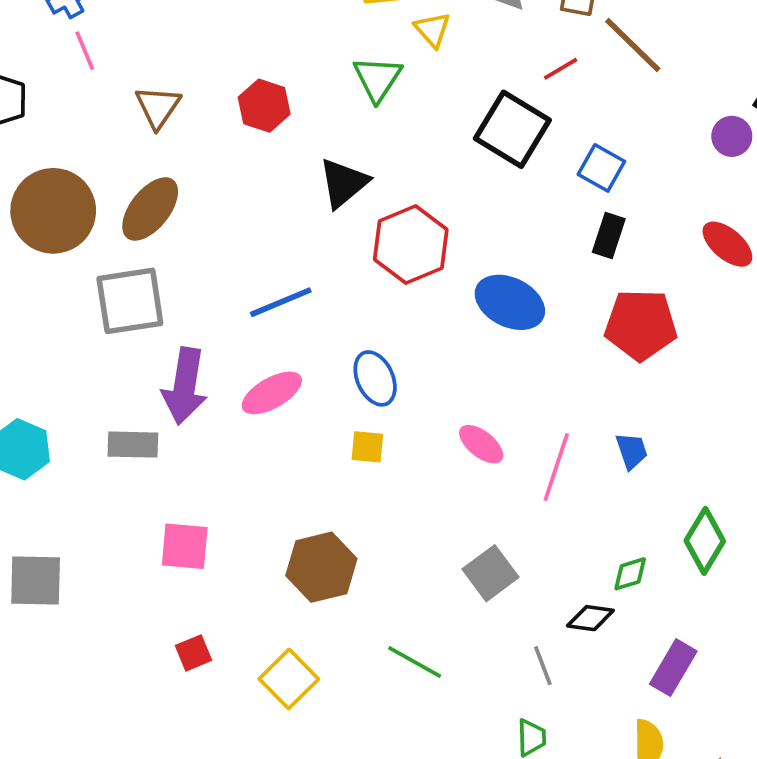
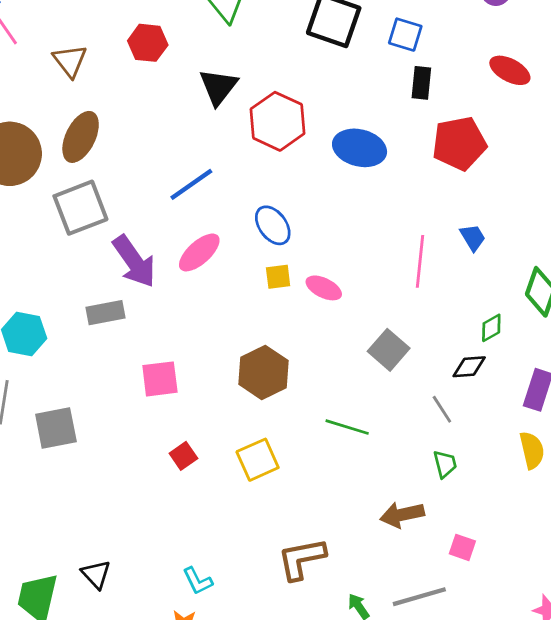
purple arrow: (185, 386) -> (134, 261), turned -32
pink ellipse: (481, 444) -> (324, 288), moved
yellow square: (289, 679) -> (258, 460), turned 33

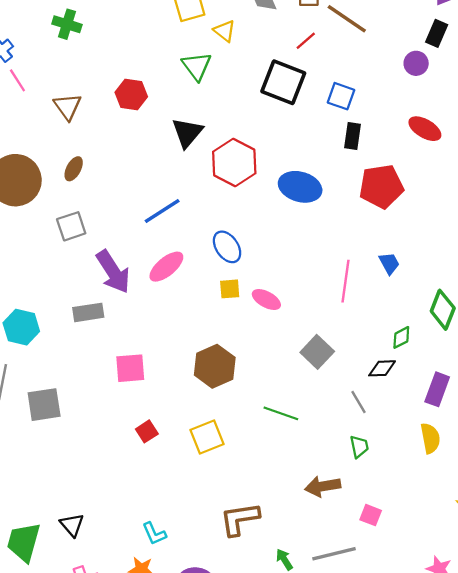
brown ellipse: (81, 137) -> (74, 169), size x0.6
gray square: (80, 208) -> (71, 226), size x0.7

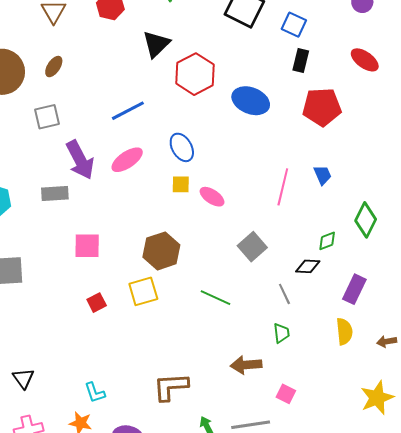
yellow square: (207, 437) -> (143, 291), moved

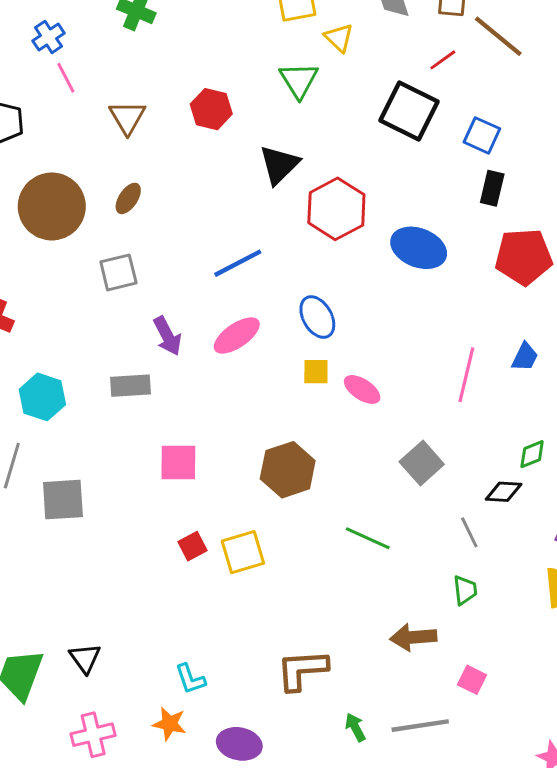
purple arrow: (80, 160) -> (167, 336), size x0.7
blue trapezoid: (323, 175) -> (525, 357), turned 50
yellow square: (143, 291) -> (243, 552), moved

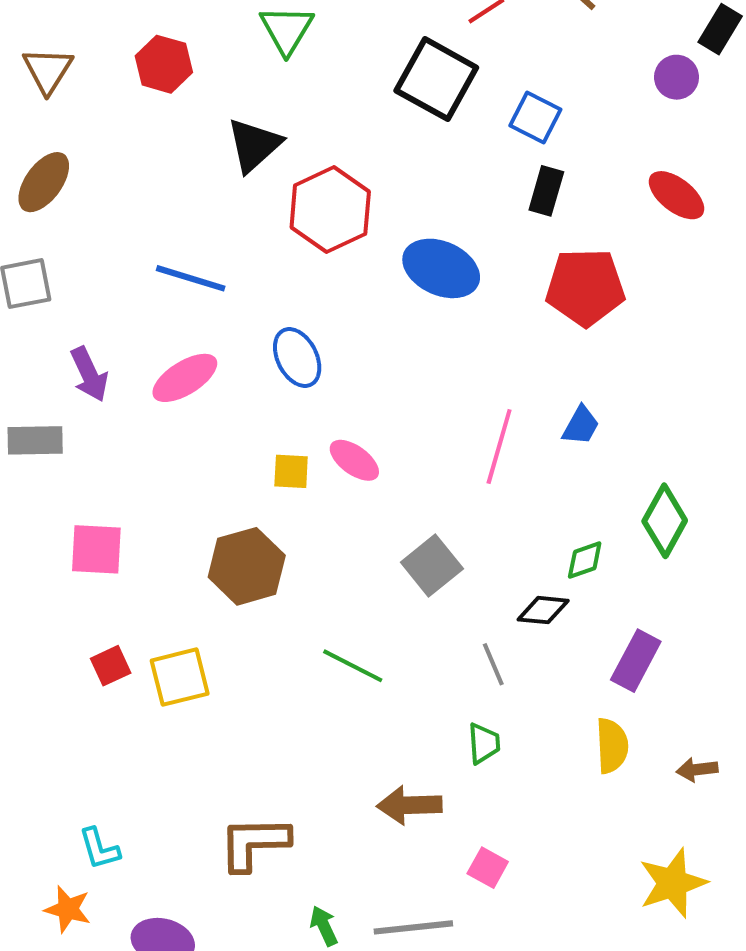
brown ellipse: (128, 198) -> (44, 182), size x1.4
blue line: (238, 263) -> (191, 278), turned 42
yellow square: (316, 372) -> (291, 471), moved

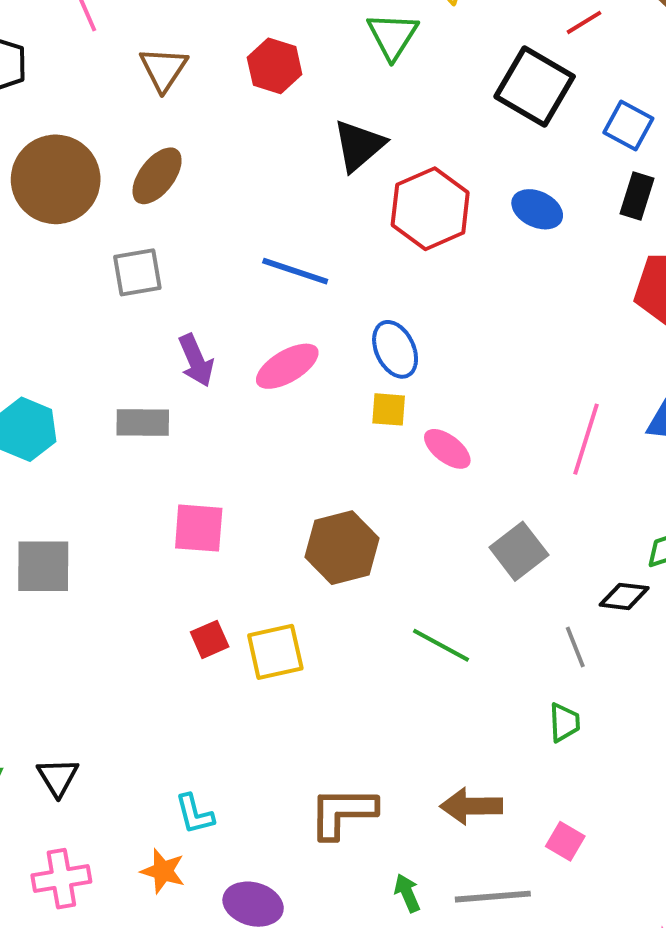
blue ellipse: (441, 268) -> (537, 209), moved, size x0.7
yellow square: (291, 471) -> (389, 409), moved
brown arrow: (409, 805) -> (471, 806), moved

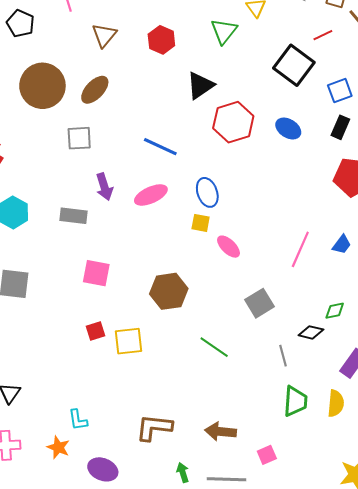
blue square: (628, 126) -> (340, 91), turned 35
green trapezoid: (564, 722) -> (295, 401), moved, size x1.5
pink square: (565, 841) -> (267, 455), turned 30

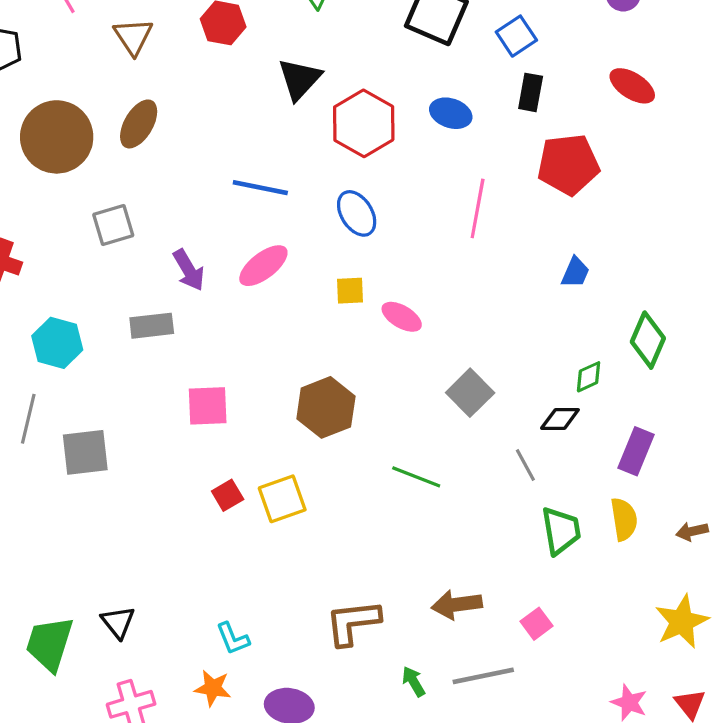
gray square: (79, 138) -> (113, 225), moved
blue ellipse: (207, 192) -> (357, 213), moved
pink line: (300, 249) -> (478, 208), moved

